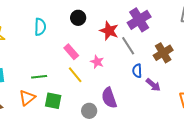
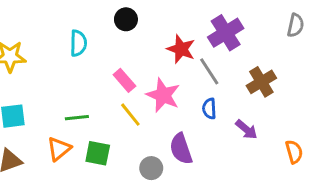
black circle: (78, 18) -> (126, 19), moved
pink star: (97, 62) -> (163, 95), size x1.6
blue semicircle: (137, 71) -> (209, 109), moved

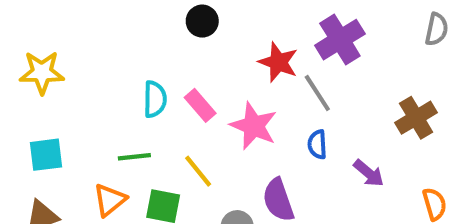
cyan semicircle: (78, 43) -> (155, 99), moved
brown cross: (261, 82) -> (416, 118), moved
yellow line: (130, 115) -> (198, 171), moved

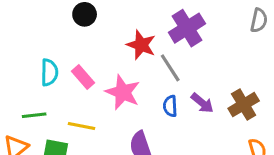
brown cross: (416, 118) -> (244, 105), moved
yellow line: (198, 171) -> (81, 126), turned -40
purple arrow: (369, 173) -> (202, 103), moved

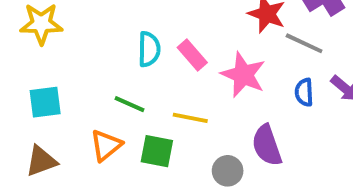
gray line: (170, 68) -> (304, 43), turned -32
green line: (34, 115) -> (129, 104), turned 30

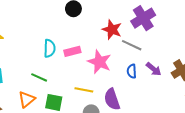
pink rectangle: (192, 55) -> (72, 51), turned -63
yellow line: (190, 118) -> (84, 90), moved

